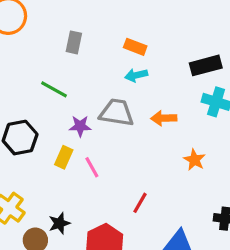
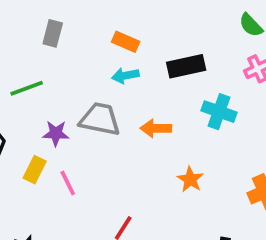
black rectangle: (206, 65) -> (186, 66), moved
green line: (54, 89) -> (27, 88), turned -52

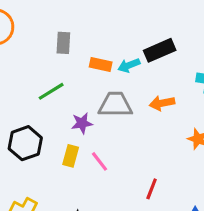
orange rectangle: (126, 42) -> (101, 64), moved
black rectangle: (186, 66) -> (160, 50), moved

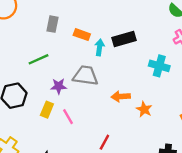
orange rectangle: (101, 64) -> (82, 35), moved
cyan arrow: (129, 65) -> (99, 47), turned 112
orange arrow: (162, 103) -> (121, 96), moved

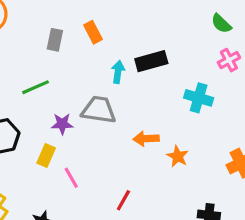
orange rectangle: (82, 35) -> (93, 32), moved, turned 42
pink line: (68, 117) -> (71, 178), moved

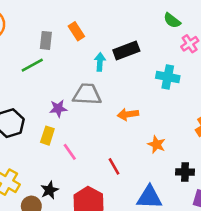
green semicircle: (221, 24) -> (172, 20), moved
green line: (36, 87) -> (32, 65), moved
orange star: (178, 156) -> (157, 144), moved
red line: (123, 200) -> (114, 166), turned -54

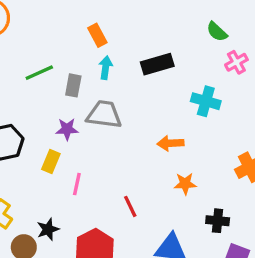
gray rectangle: (46, 40) -> (73, 85), moved
cyan arrow: (100, 62) -> (106, 68), moved
orange arrow: (128, 114) -> (170, 143), moved
orange star: (157, 144) -> (185, 184), turned -30
pink line: (70, 152) -> (77, 184), turned 42

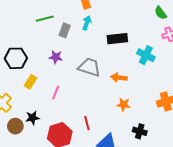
black rectangle: (157, 64) -> (117, 39), moved
gray trapezoid: (104, 114) -> (89, 67), moved
yellow rectangle: (51, 161) -> (30, 82), moved
red line: (130, 206) -> (87, 123), moved

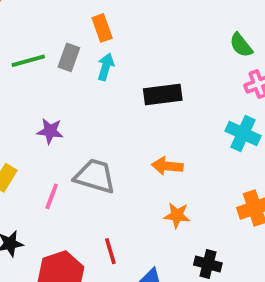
gray rectangle: (65, 30) -> (69, 57), moved
cyan cross: (146, 55) -> (243, 133), moved
gray trapezoid: (89, 67) -> (95, 176), moved

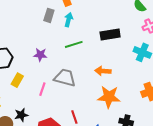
green line: (28, 61) -> (74, 44), moved
black rectangle: (163, 95) -> (110, 35), moved
orange star: (177, 215) -> (109, 97), size x1.6

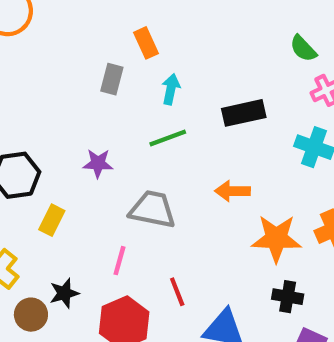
cyan arrow: (69, 20) -> (171, 89), moved
pink line: (42, 89) -> (120, 261), moved
orange star: (109, 97) -> (276, 238), moved

